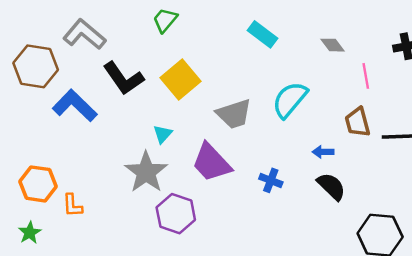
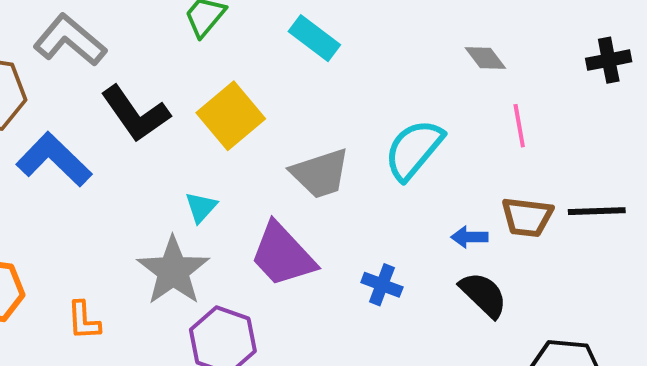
cyan rectangle: (262, 34) -> (314, 38), moved
pink line: (366, 76) -> (519, 126), moved
brown trapezoid: (357, 122) -> (527, 217), moved, turned -68
orange L-shape: (72, 205) -> (84, 321), moved

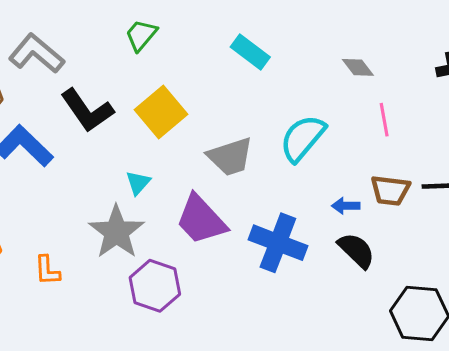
cyan rectangle: (314, 38) -> (250, 52), moved
blue cross: (382, 285) -> (278, 243), size x1.8

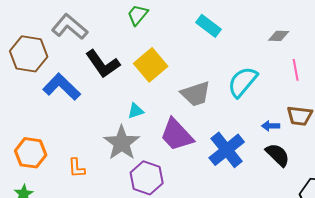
gray diamond: (358, 67) -> (279, 36), turned -50
cyan triangle: (138, 183) -> (136, 111), turned 30
blue cross: (278, 243) -> (227, 150), turned 30

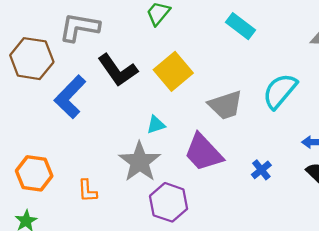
gray L-shape: (70, 27) -> (79, 27), turned -30
blue L-shape: (62, 87) -> (70, 97), turned -90
blue cross: (227, 150) -> (261, 170), size x0.5

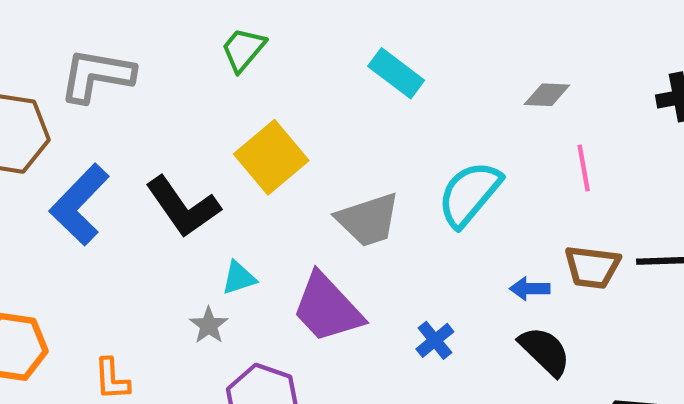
black L-shape: (118, 70) -> (183, 207), moved
cyan triangle: (156, 125) -> (239, 278), moved
gray star: (140, 162) -> (209, 325), size x0.5

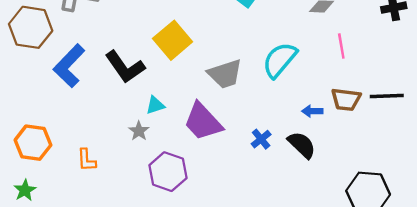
black semicircle: (545, 351) -> (302, 145), moved

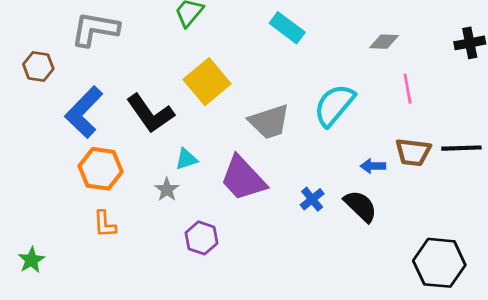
brown hexagon: (31, 27) -> (38, 66), size x0.6
orange hexagon: (33, 143) -> (101, 169), moved
purple hexagon: (168, 172) -> (201, 238), size x0.7

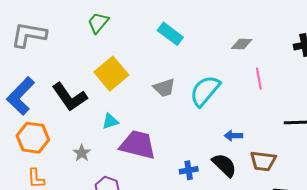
gray trapezoid: (269, 122) -> (164, 88), moved, size x0.7
brown trapezoid: (413, 152) -> (263, 161), moved
cyan triangle: (186, 159) -> (110, 121), moved
purple trapezoid: (243, 178) -> (138, 145), turned 147
blue cross: (312, 199) -> (189, 170), moved, turned 30

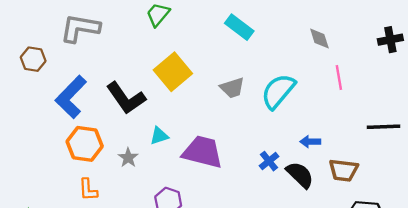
gray diamond: (242, 44) -> (319, 39), turned 70
cyan triangle: (110, 121) -> (159, 136), moved
gray star: (82, 153) -> (128, 158), moved
blue cross: (189, 170) -> (269, 161), moved, turned -30

